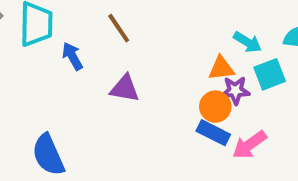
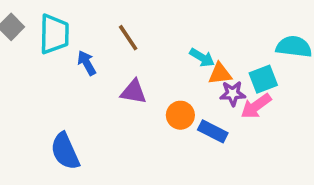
cyan arrow: (247, 42) -> (202, 58), moved
orange circle: (215, 107) -> (180, 115), moved
pink arrow: (249, 145) -> (256, 106), moved

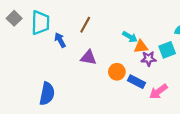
brown line: (128, 38) -> (85, 25), turned 63
pink arrow: (256, 106) -> (158, 91), moved
blue semicircle: (65, 151) -> (47, 94), turned -145

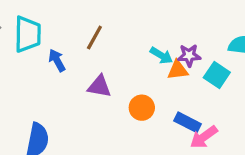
cyan square: (167, 50) -> (217, 75), turned -35
purple star: (149, 59) -> (189, 55), moved
blue rectangle: (137, 82) -> (187, 122), moved

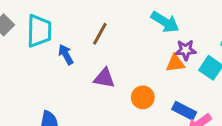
cyan arrow: (161, 55) -> (165, 22), moved, size x1.4

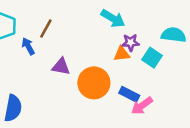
brown line: (100, 34) -> (46, 29), moved
orange circle: (143, 97) -> (94, 83), size x1.6

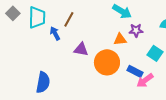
orange triangle: (122, 54) -> (120, 39), moved
cyan square: (152, 58) -> (155, 53), moved

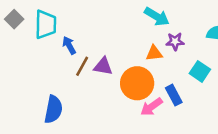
brown line: (69, 19) -> (82, 66), moved
blue rectangle: (135, 71) -> (174, 95), turned 35
pink arrow: (145, 80) -> (151, 107), moved

